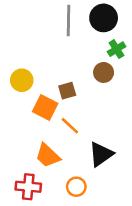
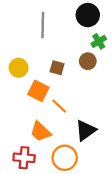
gray line: (69, 21) -> (43, 25), moved
brown square: (67, 91) -> (57, 68), moved, turned 32
orange circle: (76, 187) -> (65, 158), size x1.5

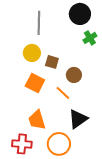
brown circle: (88, 61) -> (74, 75), moved
yellow circle: (19, 68) -> (32, 53), moved
orange line: (59, 106) -> (63, 93), moved
orange trapezoid: (41, 131) -> (37, 120), turned 30

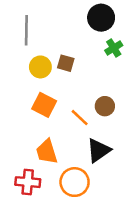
gray line: (39, 23) -> (26, 30), moved
brown square: (52, 62) -> (66, 63), moved
brown circle: (74, 75) -> (105, 106), moved

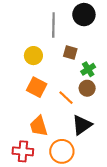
gray line: (26, 30) -> (53, 25), moved
green cross: (114, 48) -> (88, 69), moved
brown square: (66, 63) -> (70, 52), moved

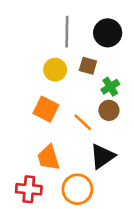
black circle: (84, 15) -> (108, 33), moved
yellow circle: (33, 56) -> (55, 70), moved

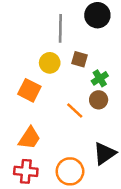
black circle: (108, 33) -> (97, 15), moved
orange square: (46, 109) -> (29, 90), moved
black triangle: (102, 156) -> (105, 153), moved
orange trapezoid: (49, 158) -> (29, 138), moved, turned -130

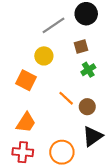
gray line: (60, 28) -> (53, 25), turned 55
brown square: (79, 59) -> (81, 46), moved, turned -32
brown circle: (99, 100) -> (87, 107), moved

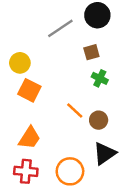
yellow circle: (44, 56) -> (20, 63), moved
green cross: (88, 70) -> (100, 78), turned -32

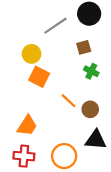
yellow circle: (20, 63) -> (32, 54), moved
orange square: (29, 90) -> (39, 77), moved
black triangle: (105, 153) -> (96, 140), turned 40

